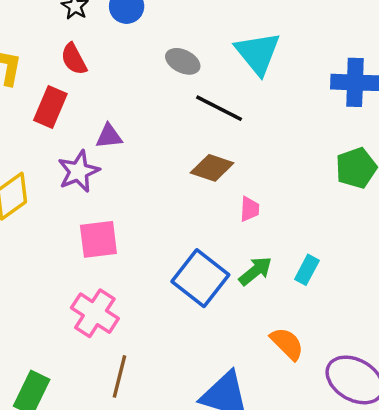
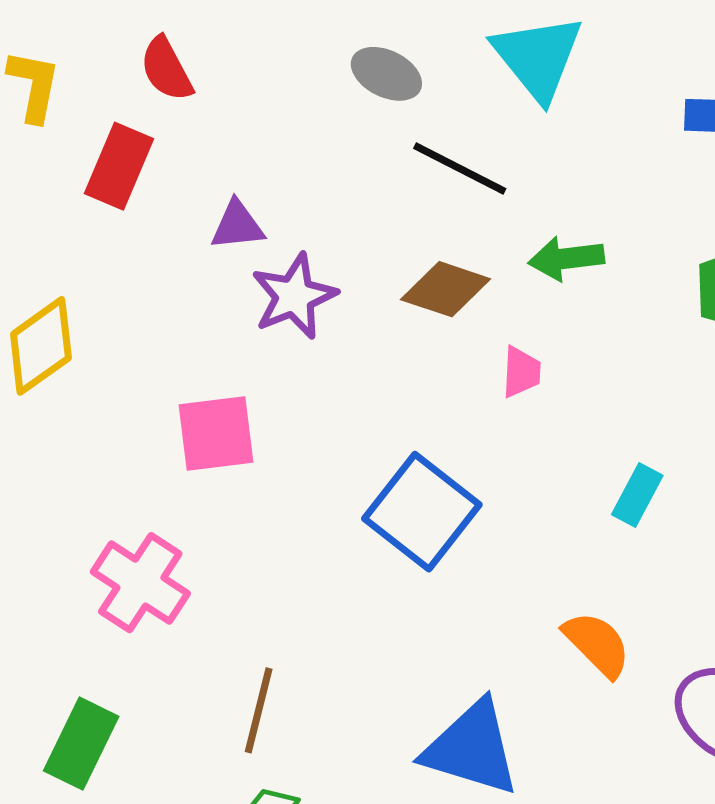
purple star: (79, 171) -> (294, 296), moved
green arrow: (255, 271) -> (566, 258), moved, turned -148
pink cross: (95, 313) -> (140, 583), moved

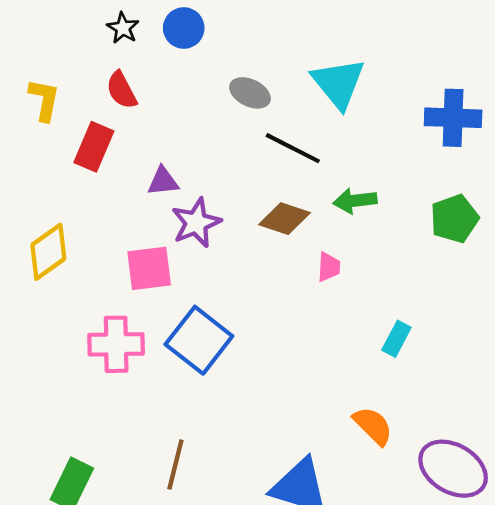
pink square: (216, 434) -> (149, 268), moved
blue square: (422, 512) -> (199, 340), moved
pink cross: (140, 583) -> (116, 344), moved, turned -34

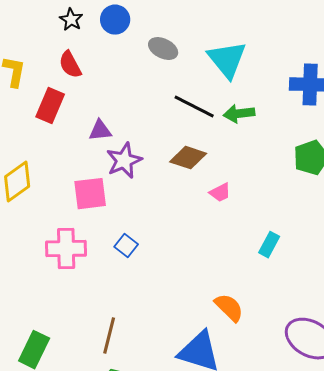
gray ellipse: (250, 93) -> (163, 49), moved
green arrow: (355, 201) -> (239, 114), moved
pink trapezoid: (329, 267) -> (220, 193), turned 60
blue square: (199, 340) -> (126, 246), size x0.5
orange semicircle: (373, 426) -> (229, 308), moved

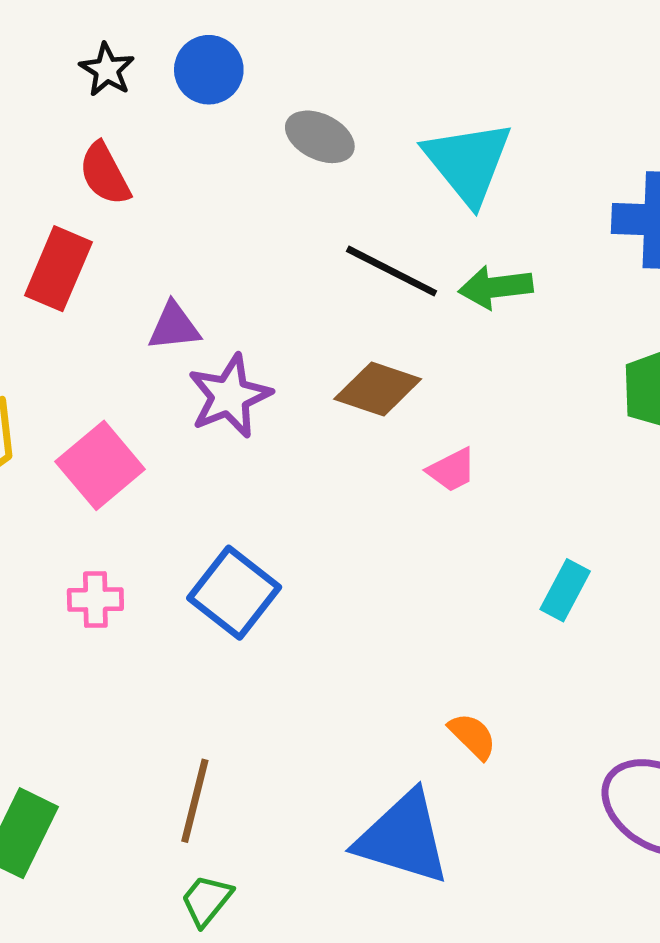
pink square: (90, 194) -> (100, 465), moved, turned -33
blue square: (126, 246) -> (234, 593), size x1.6
pink cross: (66, 249) -> (95, 600), size x0.6
orange semicircle: (229, 308) -> (473, 736), size x0.7

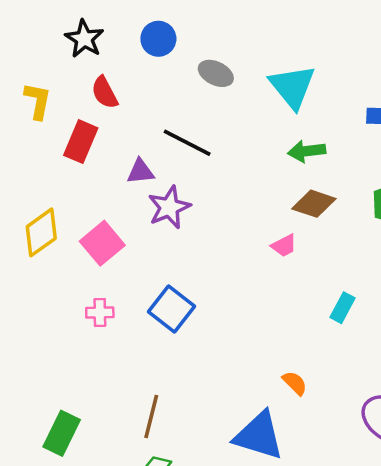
black star: (107, 70) -> (84, 39), moved, size x1.4
black line: (392, 271) -> (187, 143), moved
brown diamond: (378, 389) -> (314, 204), moved

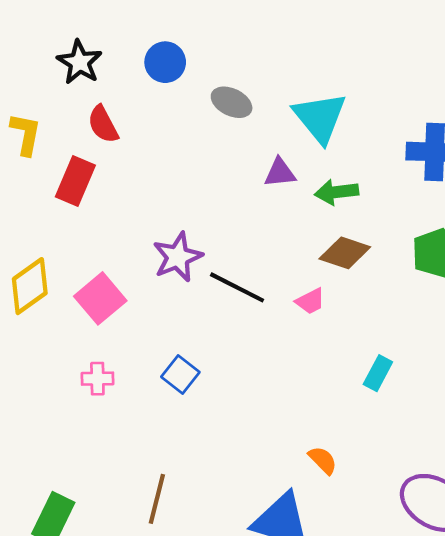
black line: (187, 143) -> (237, 287), moved
purple triangle: (140, 171) -> (280, 173), moved
blue square: (172, 309) -> (180, 374), size x0.7

